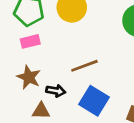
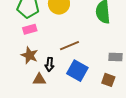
black arrow: (56, 91) -> (49, 64), turned 88

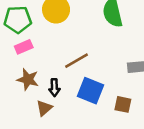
brown triangle: (39, 79) -> (44, 108), turned -32
brown square: (108, 80) -> (123, 104), moved

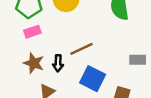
black arrow: (54, 88) -> (58, 63), moved

